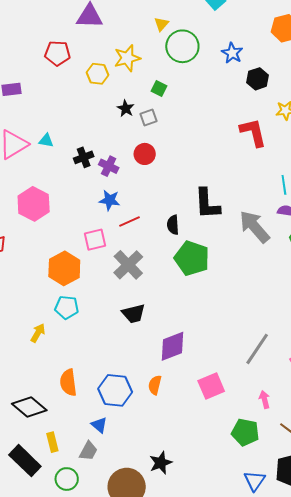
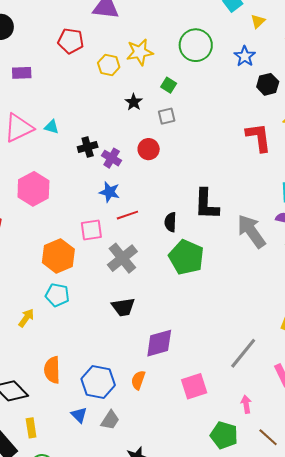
yellow triangle: (161, 24) -> (258, 21), moved
gray square: (148, 118) -> (167, 116), moved
gray trapezoid: (88, 451) -> (110, 420), moved

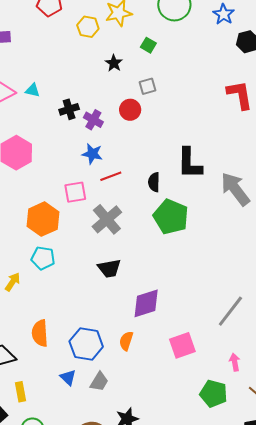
gray square: (167, 116) -> (148, 86), moved

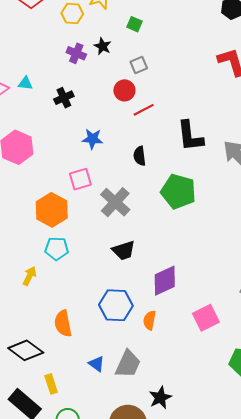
purple cross: (93, 120) -> (76, 53), moved
red line: (111, 176) -> (144, 110), moved
black semicircle: (154, 182) -> (140, 156), moved
blue hexagon: (86, 344) -> (116, 305), moved
gray trapezoid: (99, 382) -> (128, 364), size x1.4

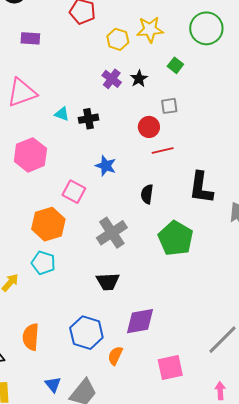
cyan triangle: (25, 83) -> (62, 114), moved
pink square: (80, 179) -> (74, 192), moved, turned 30

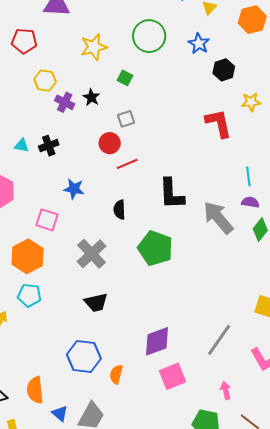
yellow hexagon: (118, 39) -> (45, 81), moved
purple diamond: (140, 321) -> (157, 341), moved
orange semicircle: (31, 337) -> (35, 390), moved

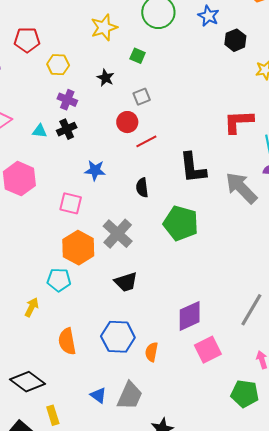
red pentagon: (24, 41) -> (27, 40), moved
purple cross: (65, 102) -> (67, 100), moved
red L-shape: (219, 123) -> (238, 122), moved, turned -76
orange hexagon: (28, 256) -> (78, 248), moved
orange semicircle: (35, 390) -> (67, 341), moved

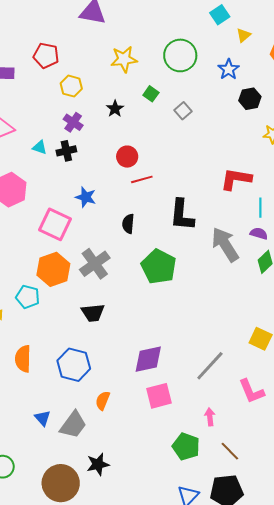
gray square: (142, 97) -> (183, 111), moved, turned -30
pink square: (71, 203) -> (55, 224), size x1.4
orange semicircle: (152, 352) -> (103, 400), moved

